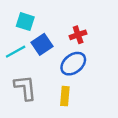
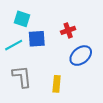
blue square: (42, 44) -> (37, 39), turned 30
blue ellipse: (73, 64) -> (81, 56), moved

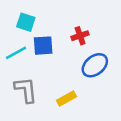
yellow rectangle: (57, 84) -> (66, 99), turned 56

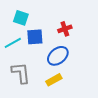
blue ellipse: (95, 65) -> (58, 56), moved

